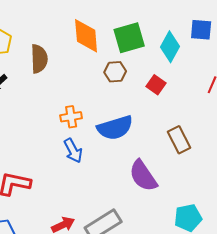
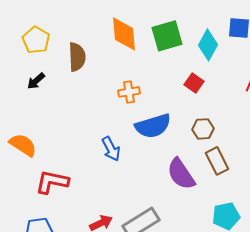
brown hexagon: (115, 72) -> (203, 129), moved
orange cross: (71, 117) -> (129, 92), moved
brown rectangle: (179, 140) -> (217, 161), moved

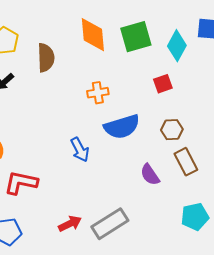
red square: (194, 83) -> (163, 84), turned 36
purple semicircle: (181, 174) -> (150, 175), size x0.7

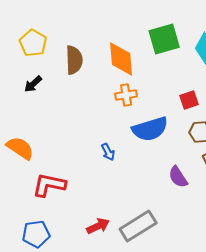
orange diamond: (93, 35) -> (121, 59), moved
red square: (163, 84) -> (189, 100), moved
blue arrow: (80, 150) -> (108, 152), size x0.7

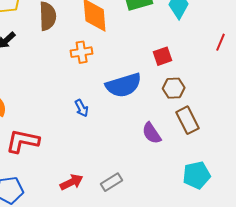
orange cross: (126, 95) -> (82, 52), moved
gray rectangle: (138, 226) -> (112, 182), size x0.6

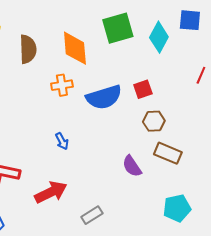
blue semicircle: (124, 85) -> (104, 97), moved
brown rectangle: (188, 120) -> (168, 153), turned -40
red arrow: (72, 182) -> (51, 192), moved, size x1.4

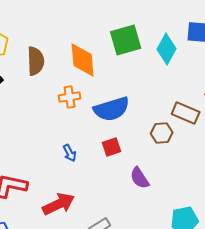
red square: (143, 89) -> (112, 147), moved
brown rectangle: (168, 153) -> (186, 113), moved

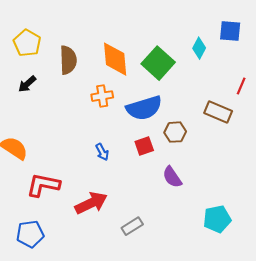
green square: (126, 40) -> (158, 63), moved, turned -32
cyan diamond: (167, 49) -> (199, 48), size x0.7
brown hexagon: (162, 133) -> (175, 132), moved

